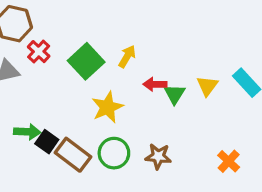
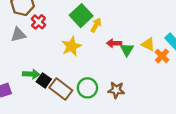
green square: (86, 61) -> (81, 16), moved
yellow triangle: (207, 86) -> (148, 44), turned -40
yellow star: (107, 107) -> (71, 46), moved
orange cross: (229, 161) -> (162, 56), moved

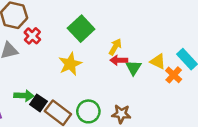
yellow arrow: (96, 25) -> (115, 47), moved

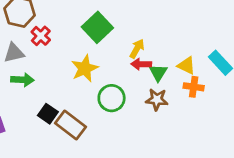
orange cross: (174, 75) -> (194, 87), moved, turned -35
green arrow: (24, 96) -> (22, 80), moved
green circle: (88, 111) -> (112, 98), moved
brown star: (121, 114) -> (157, 100), moved

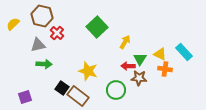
red arrow: (141, 64) -> (128, 66), moved
yellow star: (85, 68) -> (88, 71), moved, turned -30
green circle: (112, 98) -> (116, 90), moved

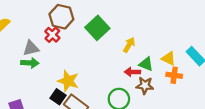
brown hexagon: (42, 16) -> (61, 17), moved
green triangle: (140, 59) -> (146, 64), turned -40
green arrow: (44, 64) -> (30, 63), moved
yellow star: (88, 71) -> (68, 81), moved

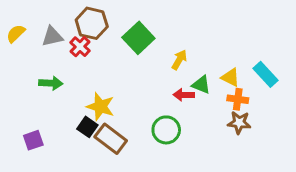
gray triangle: (31, 48) -> (52, 36), moved
brown star: (145, 85) -> (239, 123), moved

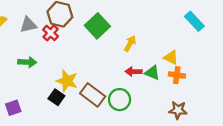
cyan rectangle: (266, 74) -> (194, 21), moved
green triangle: (201, 85) -> (152, 73), moved
brown star: (239, 123) -> (178, 110), moved
brown rectangle: (111, 139) -> (93, 95), moved

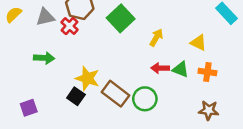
yellow triangle: (171, 57) -> (198, 43), moved

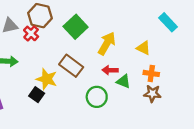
yellow arrow: (156, 38) -> (107, 43), size x1.5
green triangle: (181, 69) -> (123, 81), moved
brown rectangle: (116, 94) -> (71, 66), moved
brown star: (209, 110) -> (152, 94), moved

